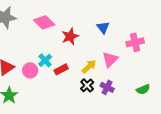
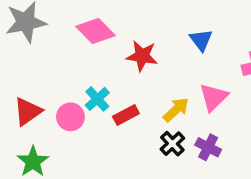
red star: (70, 36) -> (142, 56), turned 30

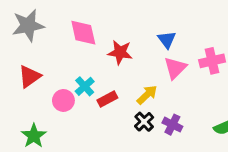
pink diamond: (96, 31) -> (83, 33), turned 32
pink triangle: (214, 97) -> (175, 68), moved
red triangle: (28, 111) -> (29, 76), moved

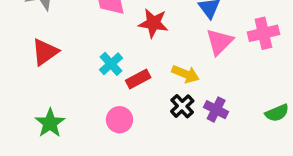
yellow arrow: (147, 95) -> (186, 74), turned 65
pink circle: (63, 100) -> (119, 120), moved

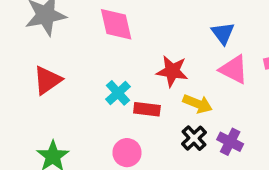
red star: (153, 23) -> (172, 71), moved
pink triangle: (219, 42) -> (234, 69), turned -48
red rectangle: (138, 79) -> (147, 109), turned 35

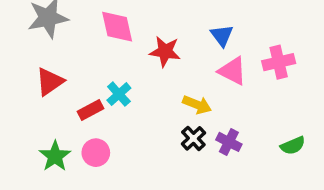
red star: (172, 71) -> (165, 51), moved
red rectangle: (147, 109) -> (91, 110), moved, turned -35
pink circle: (127, 153) -> (96, 153), moved

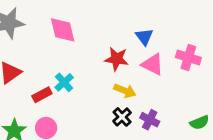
red star: (165, 51) -> (117, 59), moved
pink cross: (279, 62) -> (188, 57), turned 30

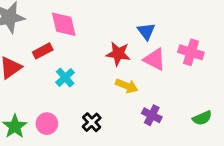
red rectangle: (42, 95) -> (43, 51), moved
black cross: (122, 117) -> (92, 122), moved

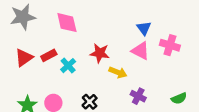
blue triangle: (146, 31) -> (144, 28), moved
red rectangle: (43, 51) -> (49, 55), moved
red star: (118, 54) -> (100, 53), moved

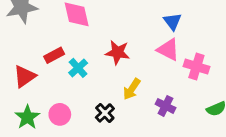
pink cross: (170, 45) -> (196, 66), moved
red triangle: (24, 58) -> (25, 76), moved
yellow arrow: (118, 72) -> (132, 89), moved, turned 102

